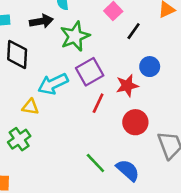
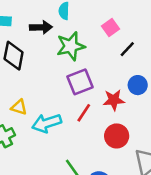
cyan arrow: (53, 84) -> (47, 123), moved

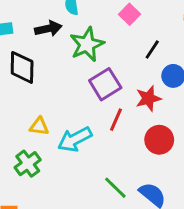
black line: (127, 49) -> (152, 50), moved

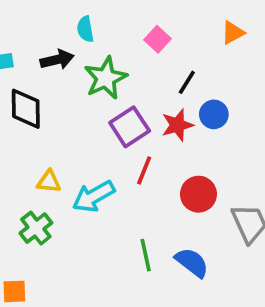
red star: (148, 98) -> (177, 125), moved
green line: (115, 188) -> (146, 255), turned 35

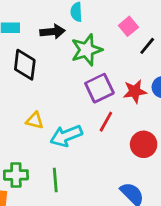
black line: (187, 82) -> (147, 46), moved
green cross: (36, 228) -> (16, 175), moved, turned 30
green line: (146, 255) -> (55, 180), moved

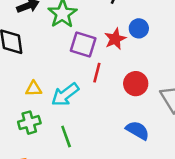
purple square: (99, 88) -> (83, 44), turned -32
green cross: (16, 175) -> (29, 123), moved

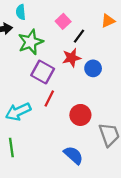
red star: (115, 39) -> (72, 58), moved

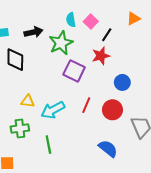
cyan semicircle: (21, 12) -> (71, 20), moved
blue circle: (93, 68) -> (122, 82), moved
red line: (49, 99) -> (86, 105), moved

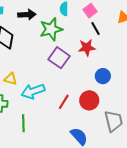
pink square: (91, 21) -> (90, 11), moved
black line: (107, 35) -> (96, 29), turned -72
red line: (86, 105) -> (64, 102), moved

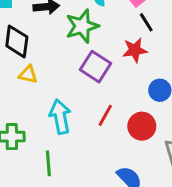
yellow triangle: (11, 79) -> (28, 74), moved
cyan arrow: (33, 91) -> (60, 117), turned 100
red line: (64, 102) -> (105, 115), moved

